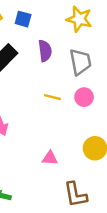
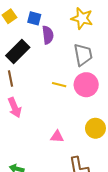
purple semicircle: (45, 51) -> (48, 35), moved
pink circle: (84, 97) -> (86, 85), size x1.5

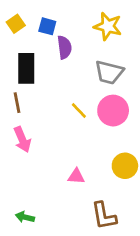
black rectangle: (18, 52) -> (26, 68), turned -45
gray trapezoid: (83, 55) -> (109, 72), turned 115
yellow line: (59, 85) -> (79, 111), turned 32

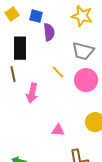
yellow line: (79, 111) -> (58, 72), moved
pink arrow: (22, 139) -> (32, 93), moved, turned 36

